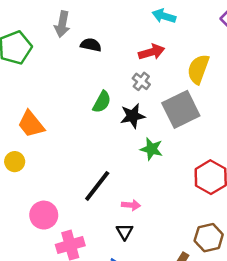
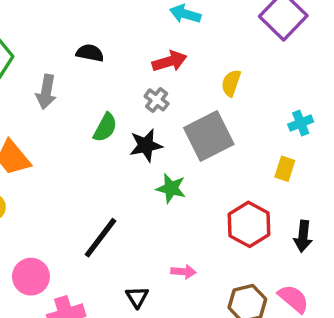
gray arrow: (62, 24) -> (46, 92), moved
yellow semicircle: (198, 69) -> (231, 83), size x0.7
pink arrow: (131, 205) -> (183, 272), moved

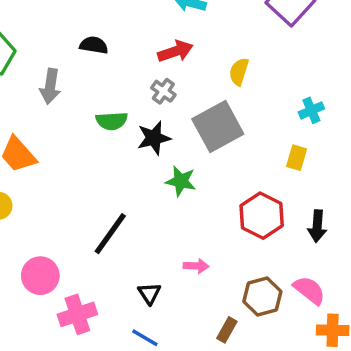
green semicircle: (105, 127) -> (112, 121), turned 60

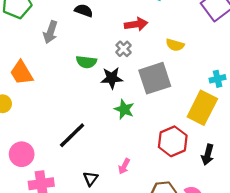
yellow semicircle: (239, 72) -> (175, 45), turned -102
yellow rectangle: (297, 158) -> (202, 108), size x2.0
pink arrow: (196, 266) -> (124, 166), turned 105

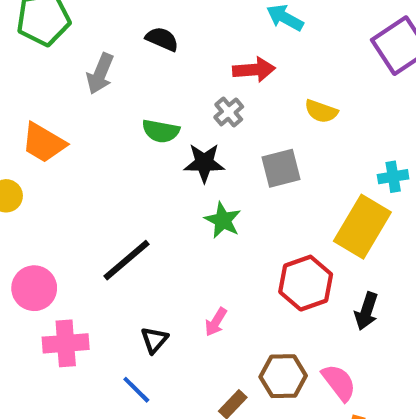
orange trapezoid: (21, 73) -> (44, 143), turned -32
gray square: (155, 78) -> (281, 168), size x0.7

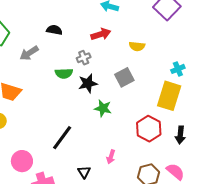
gray arrow: (100, 74) -> (29, 53), turned 48
gray cross: (229, 112) -> (84, 58), moved, turned 32

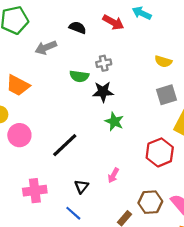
red arrow: (101, 34) -> (113, 22), moved, turned 36
gray square: (124, 77) -> (167, 95), moved
pink circle: (22, 161) -> (19, 135), moved

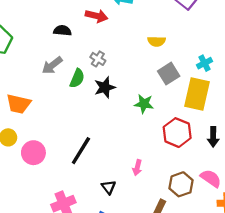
gray arrow: (46, 48) -> (52, 65), moved
gray cross: (104, 63) -> (98, 59), turned -32
green semicircle: (79, 76) -> (77, 78), turned -60
green star: (114, 121) -> (144, 104), moved

